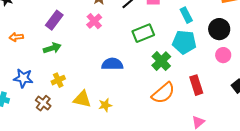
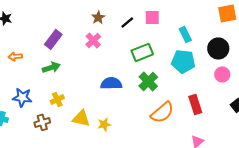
green cross: (161, 61) -> (148, 81), moved
brown cross: (43, 103) -> (42, 122), turned 35

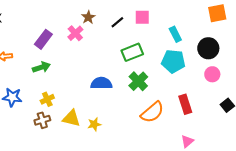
pink cross: (93, 40) -> (75, 33), moved
brown cross: (42, 122) -> (42, 120), moved

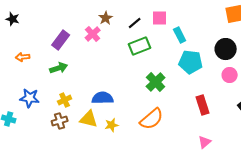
cyan rectangle: (175, 34) -> (180, 35), moved
green rectangle: (132, 52) -> (140, 46), moved
blue semicircle: (101, 83) -> (103, 98), moved
orange semicircle: (152, 112) -> (152, 119), moved

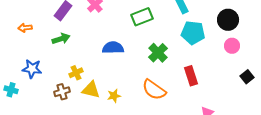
blue semicircle: (103, 98) -> (113, 48), moved
yellow cross: (65, 100) -> (76, 73), moved
red rectangle: (203, 105) -> (191, 76), moved
orange semicircle: (152, 119) -> (154, 90), turned 75

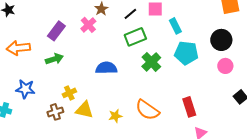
orange arrow: (25, 28) -> (18, 48), size x1.6
green cross: (158, 53) -> (151, 62), moved
red rectangle: (191, 76) -> (189, 107), moved
yellow star: (114, 96) -> (115, 116), moved

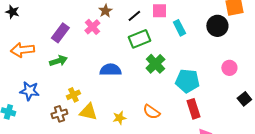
black circle: (221, 40) -> (217, 26), moved
cyan pentagon: (186, 53) -> (187, 81), moved
orange semicircle: (147, 110) -> (151, 112), size x0.7

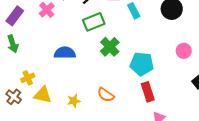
green arrow: (58, 61) -> (13, 44), turned 90
brown cross: (59, 114) -> (14, 97), turned -35

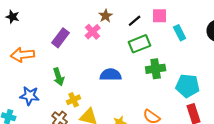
green arrow: (13, 44) -> (59, 77), moved
green cross: (110, 47) -> (156, 69), turned 36

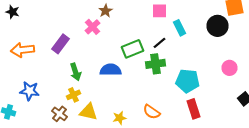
black line: (135, 21) -> (160, 43), moved
purple rectangle: (61, 38) -> (60, 44), moved
green rectangle: (140, 44) -> (132, 49), moved
green arrow: (59, 77) -> (76, 72), moved

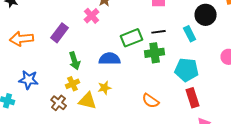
black circle: (218, 26) -> (206, 15), moved
cyan rectangle: (180, 28) -> (190, 34), moved
black line: (160, 43) -> (159, 32), turned 32
yellow star: (120, 118) -> (105, 88), moved

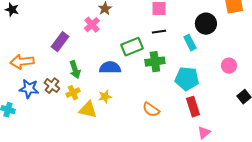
black line: (159, 32) -> (159, 32), moved
orange arrow: (22, 39) -> (22, 62), moved
brown cross: (59, 103) -> (52, 86), moved

